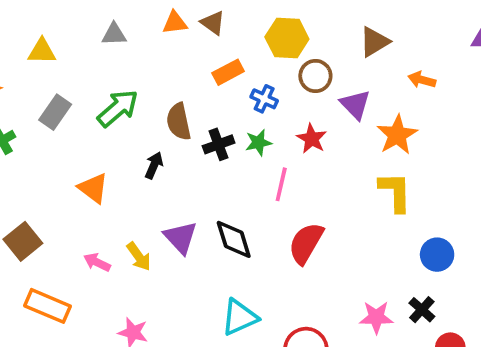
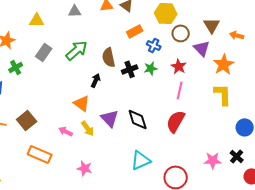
brown triangle: (374, 42) -> (212, 25), moved, turned -30
pink line: (281, 184) -> (180, 90), moved
orange triangle: (93, 188) -> (82, 103), moved

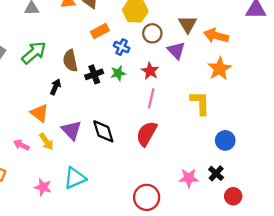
orange arrow: (237, 35) -> (216, 36), size x1.5
orange star: (224, 64) -> (220, 69), moved
cyan triangle: (141, 160) -> (75, 178), moved

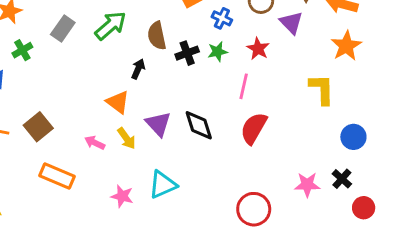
pink line: (151, 98) -> (244, 86), moved

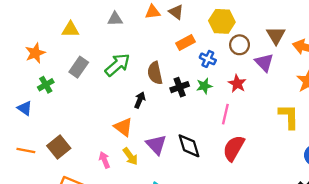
pink arrow: (95, 143) -> (104, 160), turned 42

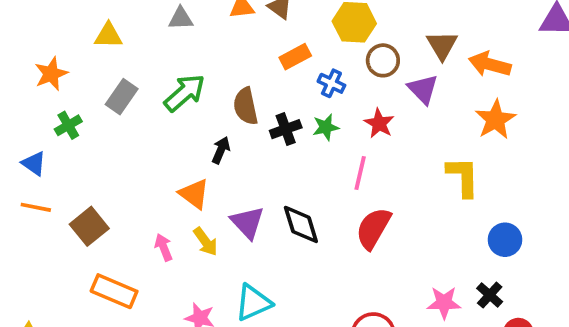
orange line: (26, 150) -> (36, 207), moved

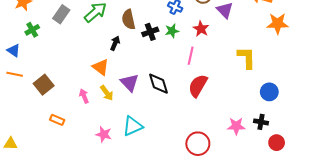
orange star: (495, 120) -> (278, 24), moved, turned 30
orange rectangle: (114, 291) -> (57, 120), size x0.6
black cross: (490, 295) -> (261, 122), turned -32

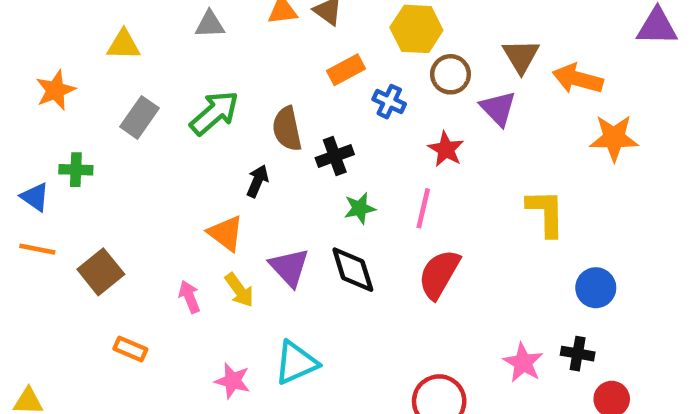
green cross: (32, 30) -> (76, 170), moved, turned 32
green star: (172, 31) -> (360, 208), moved
pink star: (236, 126) -> (523, 363), turned 30

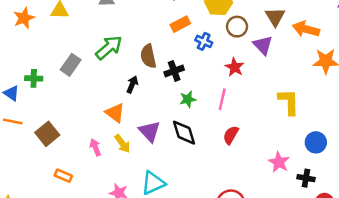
orange star: (55, 90) -> (24, 18), moved
gray rectangle: (139, 117) -> (71, 65), moved
red semicircle: (439, 274) -> (231, 135), size x0.7
pink star: (523, 363) -> (279, 162), moved

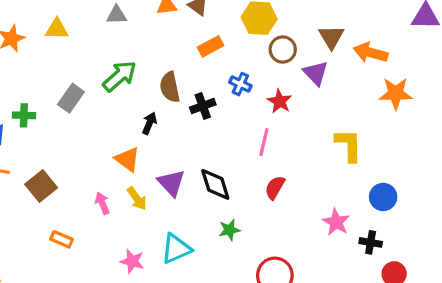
blue cross: (204, 41) -> (240, 84), moved
green star: (188, 99) -> (229, 230), moved

